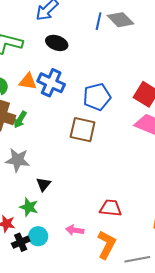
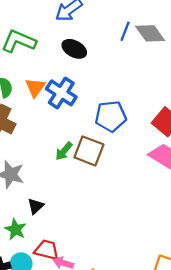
orange triangle: (28, 81) -> (35, 87), turned 48
green arrow: (20, 120) -> (64, 151), moved
red trapezoid: (110, 208) -> (47, 250), moved

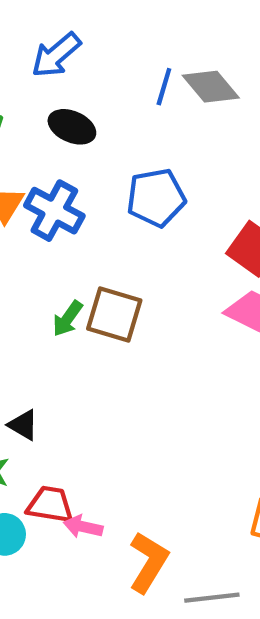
blue pentagon: (111, 116) -> (156, 198), moved
black triangle: (36, 206) -> (23, 425), turned -42

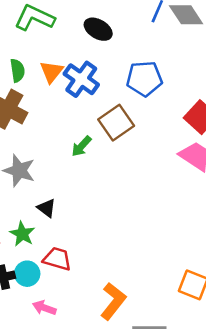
brown square: (114, 314) -> (116, 123), moved, turned 32
pink arrow: (83, 527) -> (44, 308), moved

